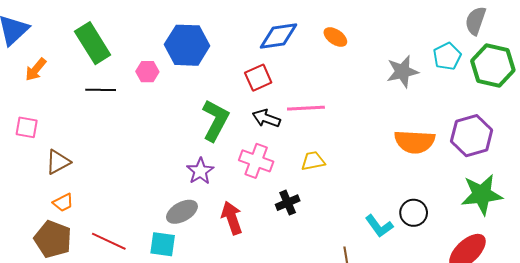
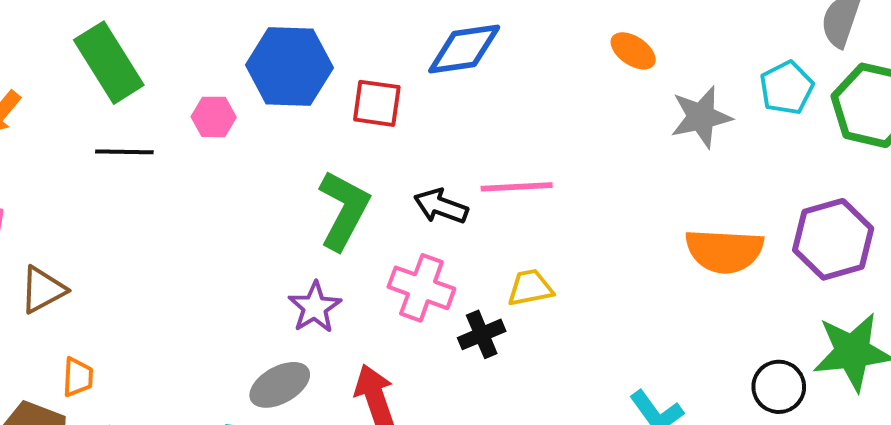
orange ellipse: (335, 37) -> (633, 51), moved
red square: (258, 78) -> (377, 103), moved, turned 32
orange trapezoid: (63, 203) -> (78, 377), moved, turned -60
black cross: (288, 203) -> (482, 334), moved
black circle: (414, 213) -> (779, 387), moved

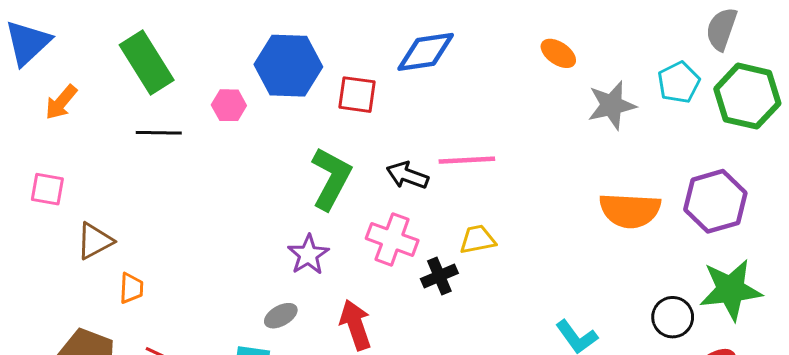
orange trapezoid: (78, 377) -> (131, 288), moved
gray ellipse: (280, 385) -> (281, 316), size x0.7

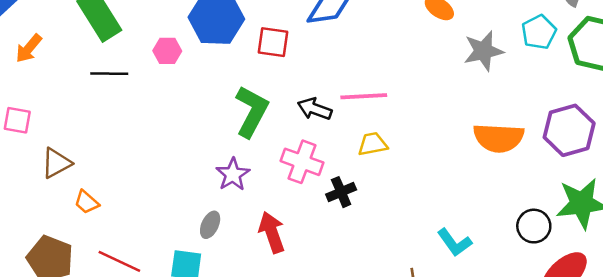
yellow trapezoid: (477, 239) -> (373, 144), moved
orange trapezoid: (131, 288) -> (87, 202), turned 128
gray ellipse: (281, 316) -> (210, 225), turned -36

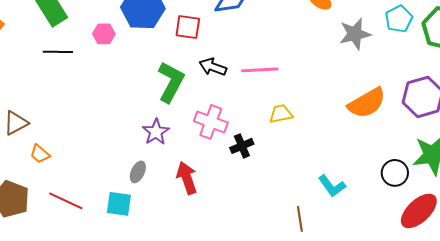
black arrow: (315, 109) -> (213, 67), moved
orange semicircle: (499, 138) -> (367, 103), turned -33
yellow trapezoid: (373, 144) -> (281, 114), moved

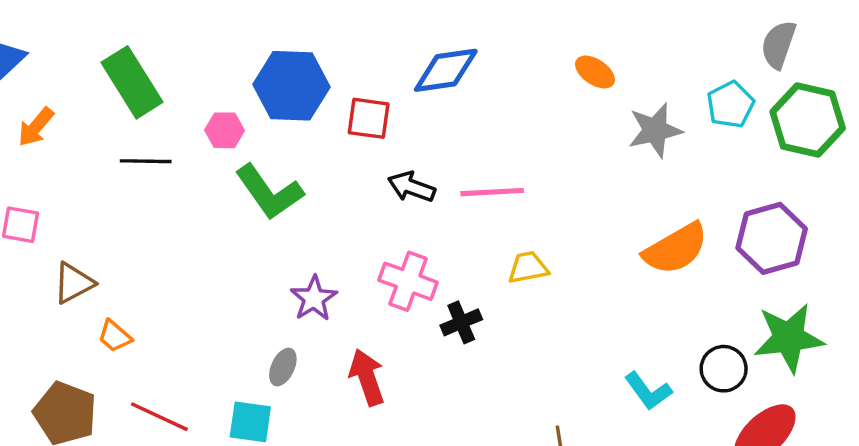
green L-shape: (171, 82) -> (269, 192), moved, turned 117
cyan L-shape: (332, 186) -> (648, 391), moved

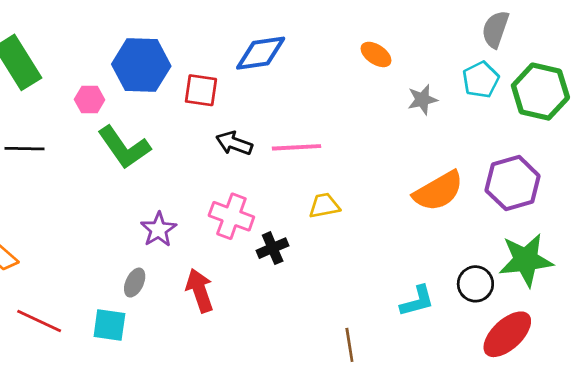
gray semicircle: (778, 45) -> (495, 29), moved
gray star: (655, 130) -> (422, 100), size x0.7
black line: (146, 161) -> (25, 149), moved
cyan L-shape: (648, 391) -> (417, 301), turned -69

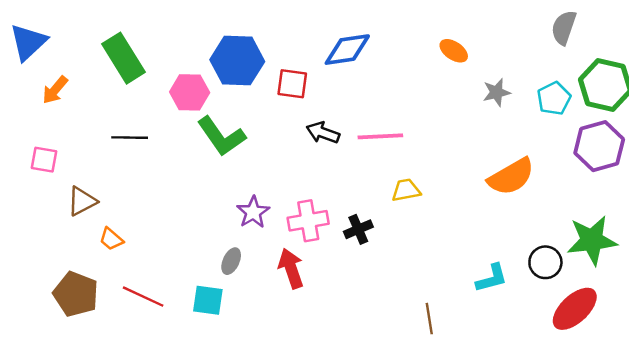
cyan pentagon: (481, 80) -> (554, 98), moved
pink hexagon: (90, 100) -> (190, 92), size x1.4
purple hexagon: (513, 183) -> (599, 146), moved
pink cross: (231, 216) -> (308, 221), moved, turned -30

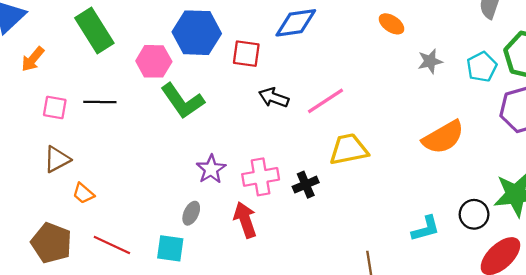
pink line: (380, 136) -> (325, 101), turned -30
pink square: (44, 160) -> (55, 108), moved
yellow trapezoid: (406, 190) -> (349, 149), size x1.5

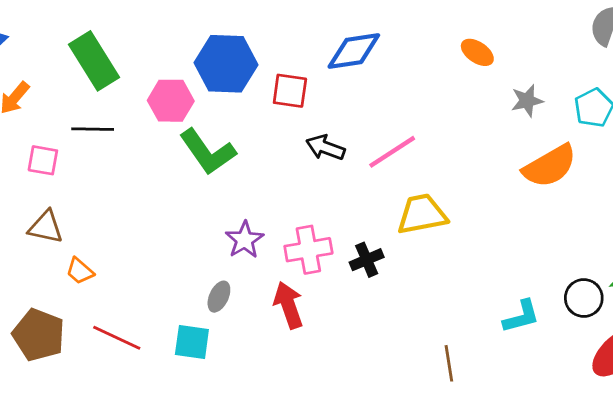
black line: (100, 102) -> (93, 129), moved
orange semicircle: (443, 137) -> (550, 166), moved
brown triangle: (57, 159) -> (46, 227), turned 40

